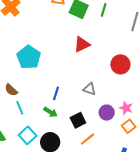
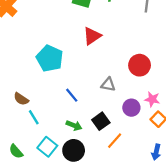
cyan pentagon: (29, 57) -> (50, 58), moved
red circle: (120, 64) -> (140, 65), moved
blue line: (56, 93) -> (72, 95), turned -48
green arrow: (50, 112) -> (74, 126), moved

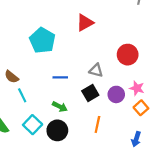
blue line: (72, 95) -> (60, 77), turned -56
black square: (101, 121) -> (90, 93), moved
orange line: (115, 141) -> (97, 124), turned -35

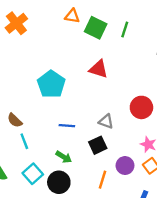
red triangle: (85, 23) -> (98, 69), turned 42
purple circle: (116, 94) -> (125, 166), moved

